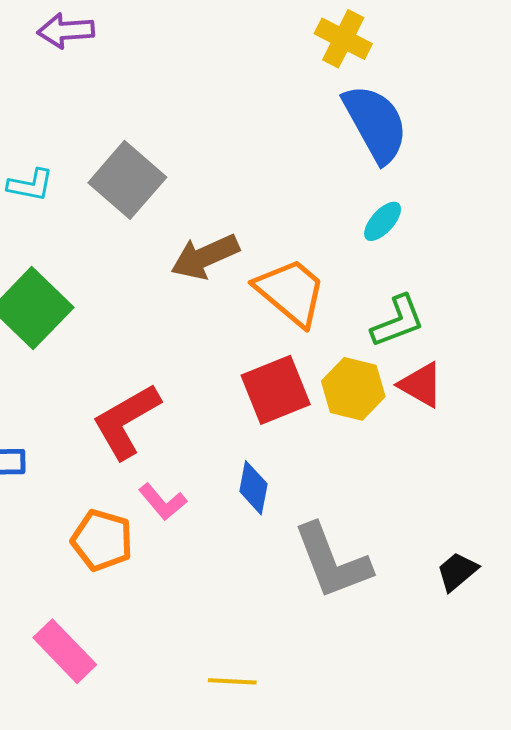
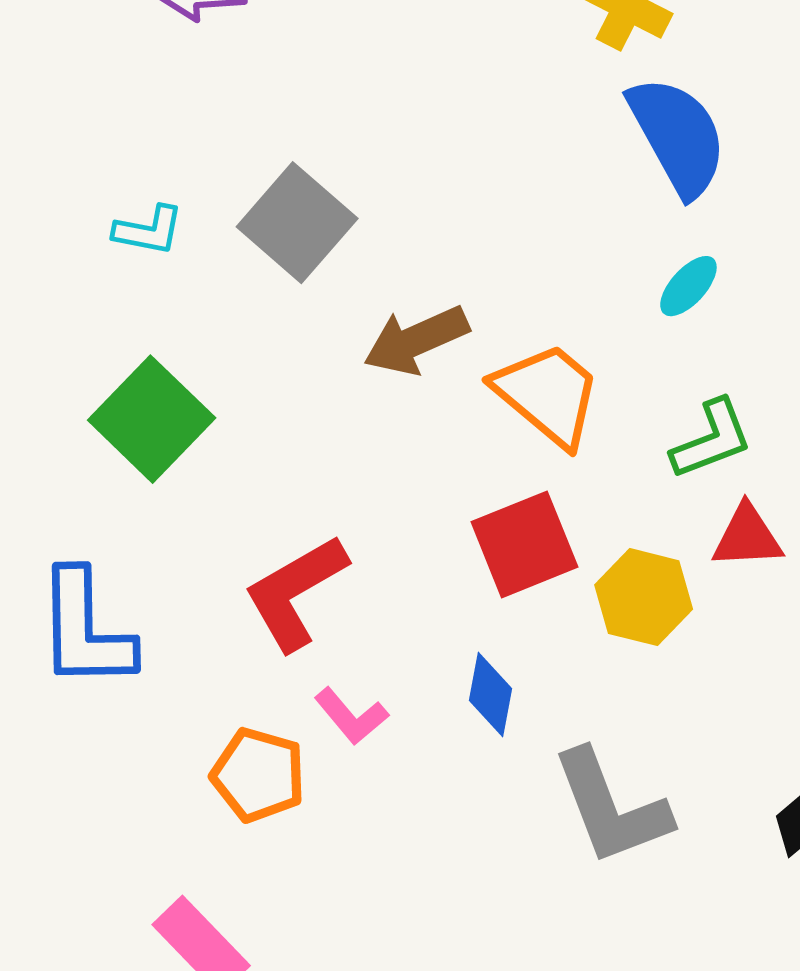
red triangle: (421, 385) -> (747, 537), turned -33
yellow hexagon: (353, 389) -> (644, 597), moved

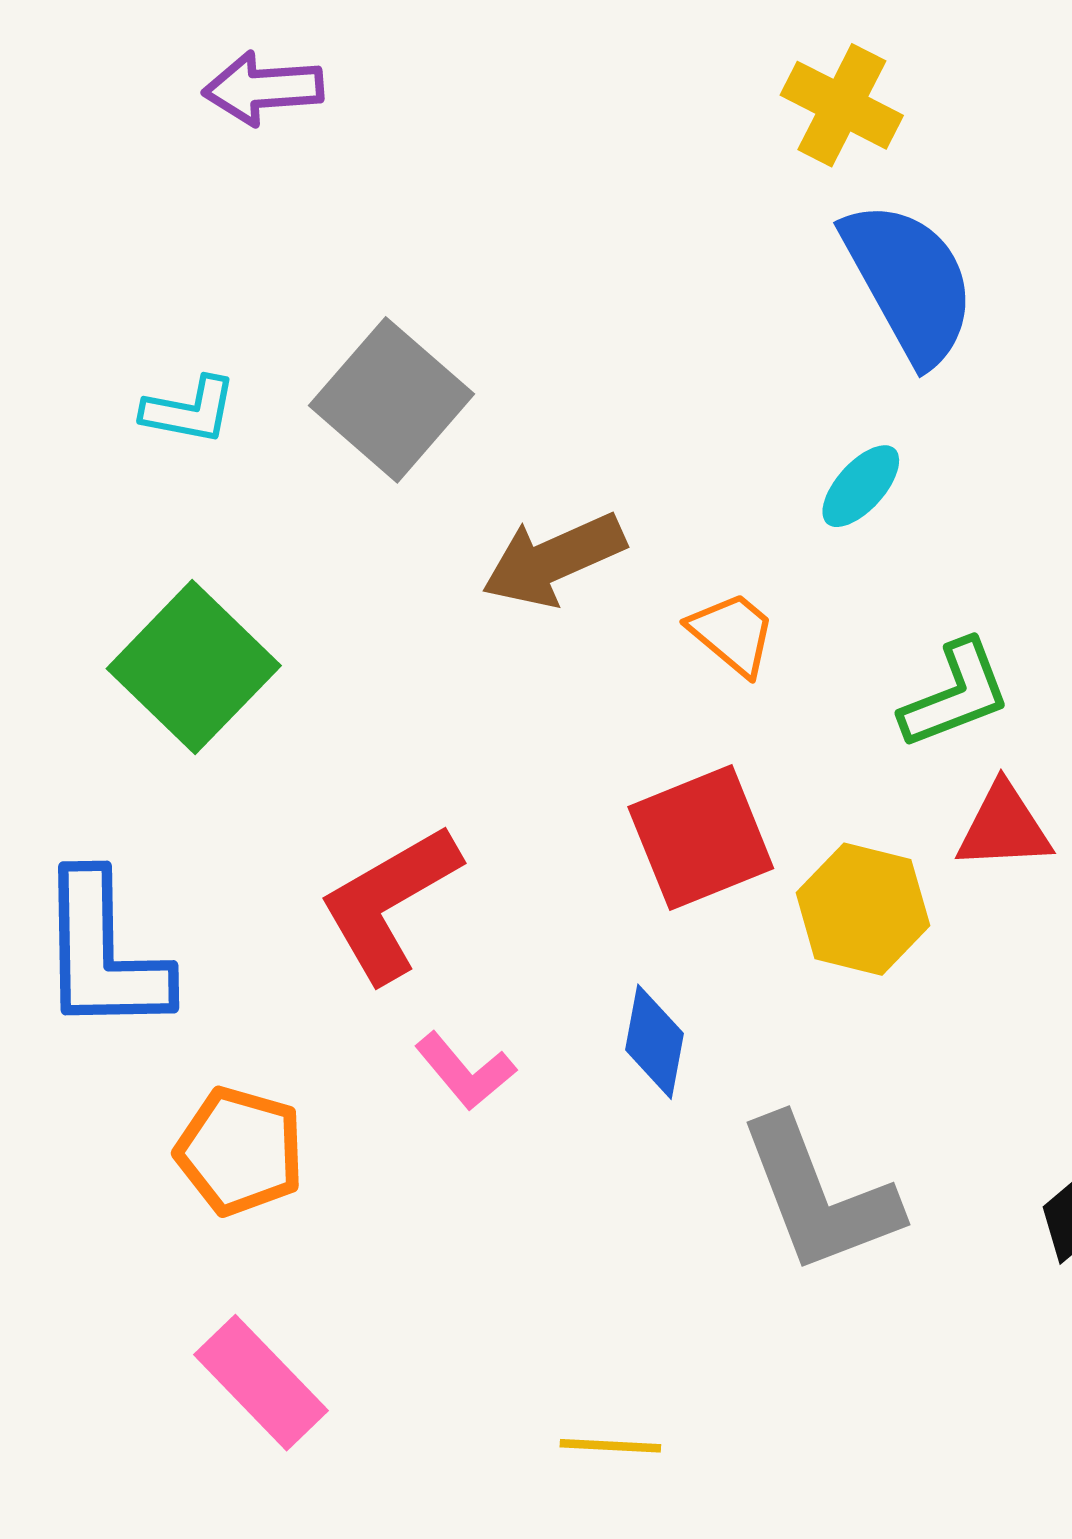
cyan ellipse: (688, 286) -> (861, 486), moved
orange trapezoid: (548, 394) -> (732, 633), size x0.6
orange pentagon: (258, 775) -> (240, 1151), moved

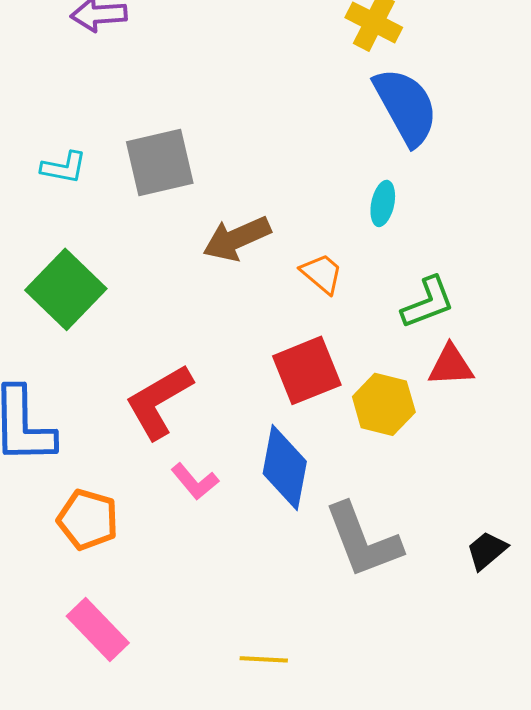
gray square: (392, 400) -> (160, 162), turned 36
cyan ellipse: (861, 486) -> (383, 203), turned -30
blue diamond: (655, 1042) -> (285, 467), size x1.6

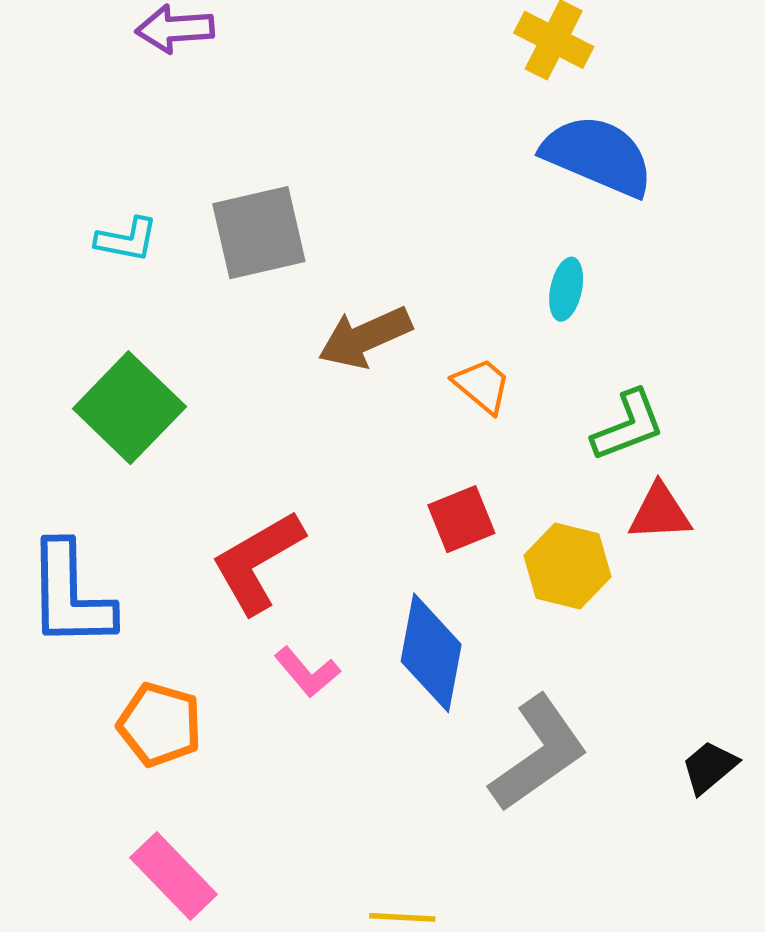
blue semicircle: (406, 106) -> (598, 156), turned -38
red square: (307, 370) -> (461, 519), size x0.7
gray L-shape: (363, 540) -> (539, 753), turned -104

